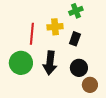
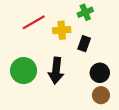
red line: (32, 34) -> (34, 22), moved, turned 55
black circle: (79, 68) -> (100, 73), moved

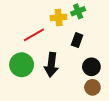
red line: (34, 22) -> (34, 35), moved
yellow cross: (62, 30) -> (59, 17), moved

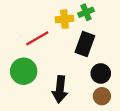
black rectangle: (77, 40) -> (85, 44), size x1.5
black arrow: (51, 65) -> (60, 89), moved

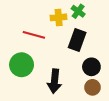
green cross: (86, 12) -> (78, 11), turned -32
red line: (37, 38) -> (34, 35), turned 45

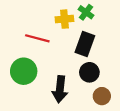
black circle: (91, 67) -> (89, 72), moved

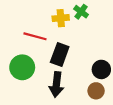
black rectangle: (85, 44) -> (60, 54), moved
black circle: (89, 72) -> (101, 69), moved

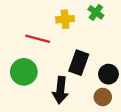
green cross: (81, 12) -> (96, 12), moved
black rectangle: (60, 54) -> (79, 63), moved

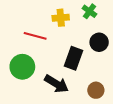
black circle: (108, 74) -> (99, 42), moved
black arrow: (60, 90) -> (56, 84), turned -65

